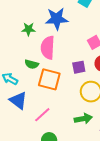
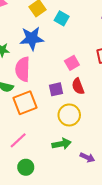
orange square: (49, 79) -> (25, 103), turned -35

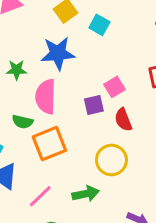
purple square: (56, 89) -> (94, 105), moved
green arrow: (62, 144) -> (86, 194), moved

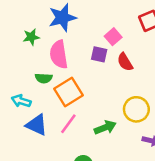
purple square: (94, 105) -> (99, 54), turned 35
yellow circle: (111, 160) -> (136, 109), moved
pink line: (40, 196) -> (68, 124), moved

